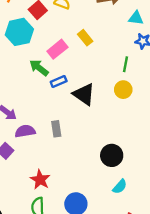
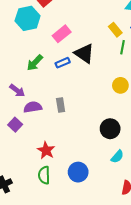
yellow rectangle: (85, 38) -> (115, 30), moved
green arrow: (39, 68) -> (35, 63), moved, turned -84
yellow circle: (123, 90) -> (120, 85), moved
black triangle: (84, 94) -> (84, 53), moved

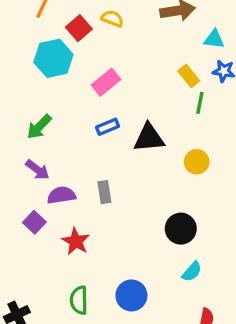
black triangle: (84, 53) -> (149, 138), moved, turned -40
green arrow: (35, 63) -> (39, 127), moved
red star: (46, 150) -> (76, 241), moved

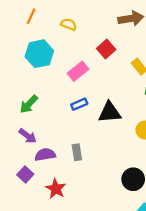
yellow semicircle: (112, 19) -> (69, 24), moved
red square: (79, 28) -> (106, 49), moved

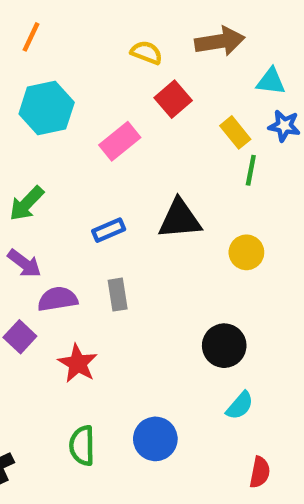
yellow semicircle: (69, 24) -> (146, 52), moved
blue rectangle: (79, 104) -> (109, 230), moved

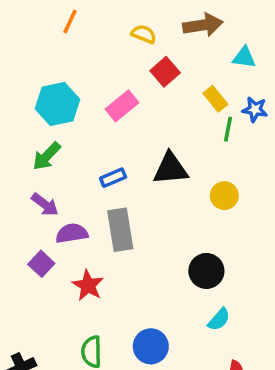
orange line: (31, 37) -> (70, 21), moved
cyan hexagon: (47, 108) -> (57, 104), moved
blue star: (284, 126) -> (255, 109), moved
gray rectangle: (118, 295) -> (120, 230), size x1.6

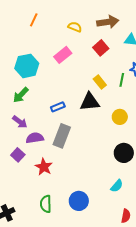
red square: (165, 72) -> (101, 48), moved
yellow rectangle: (215, 99) -> (100, 82), moved
pink rectangle: (122, 106) -> (63, 55), moved
gray rectangle: (120, 230) -> (62, 136), turned 30
black circle: (206, 271) -> (124, 153), moved

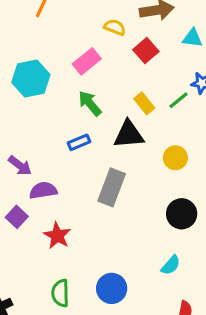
yellow semicircle: (75, 27) -> (115, 27), moved
green line: (122, 80) -> (178, 100), turned 40
green arrow: (21, 95) -> (90, 103), moved, turned 96
gray rectangle: (62, 136) -> (112, 187), moved

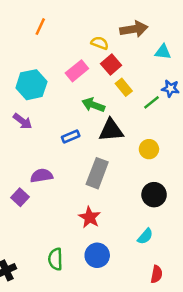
red square: (146, 51) -> (111, 64), moved
green arrow: (90, 103) -> (93, 105), moved, turned -30
yellow rectangle: (144, 103) -> (124, 87), moved
purple arrow: (20, 166) -> (23, 121), moved
red star: (57, 236) -> (90, 217), moved

